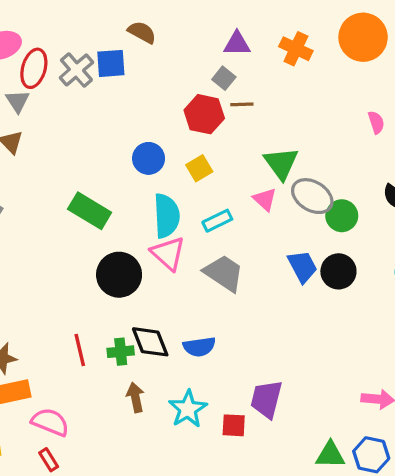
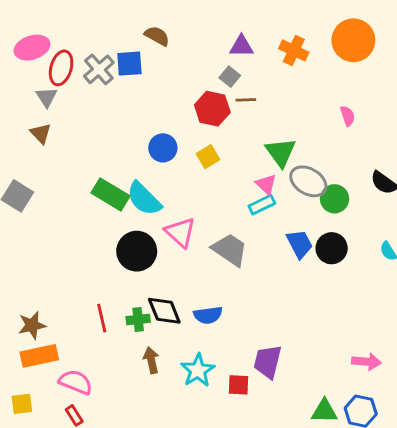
pink semicircle: (376, 122) -> (348, 116), moved
cyan semicircle: (167, 216) -> (144, 199), moved, turned 138
cyan rectangle: (217, 221) -> (262, 205), moved

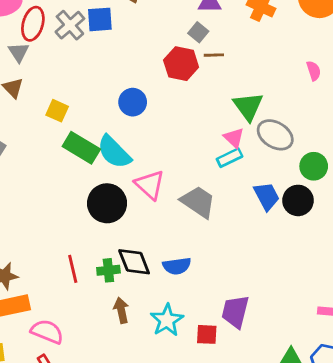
yellow square: (208, 157) -> (57, 111), moved, turned -35
green circle: (334, 199) -> (314, 166), moved

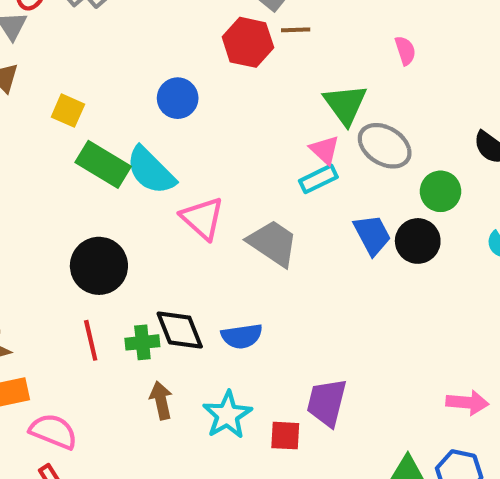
pink semicircle: (314, 71) -> (405, 51), moved
black circle: (107, 203) -> (99, 266), moved

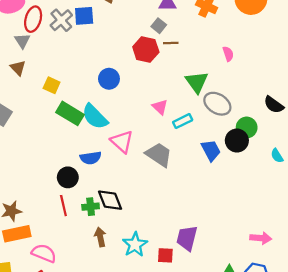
pink triangle: (325, 150) -> (160, 107), moved
black circle: (418, 241) -> (237, 141), moved
black circle: (99, 266) -> (68, 177), moved, size x0.7
blue semicircle: (242, 336) -> (91, 158), moved

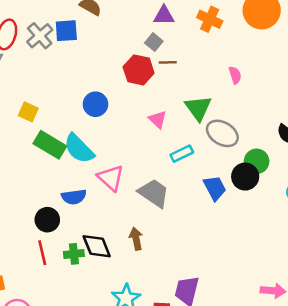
pink triangle: (160, 107) -> (158, 119), moved
brown arrow: (100, 237) -> (136, 239), moved

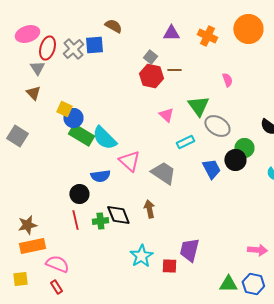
gray square: (154, 42) -> (150, 57), moved
blue circle: (95, 104) -> (73, 118), moved

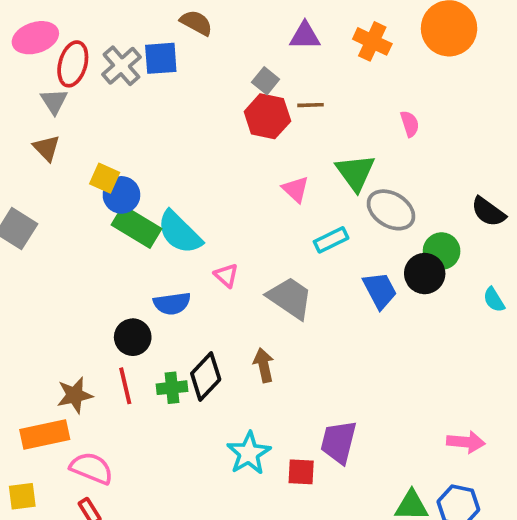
pink triangle: (129, 161) -> (226, 275), size x0.6
black diamond: (118, 215) -> (206, 376), turned 65
brown star: (27, 225) -> (75, 395), moved

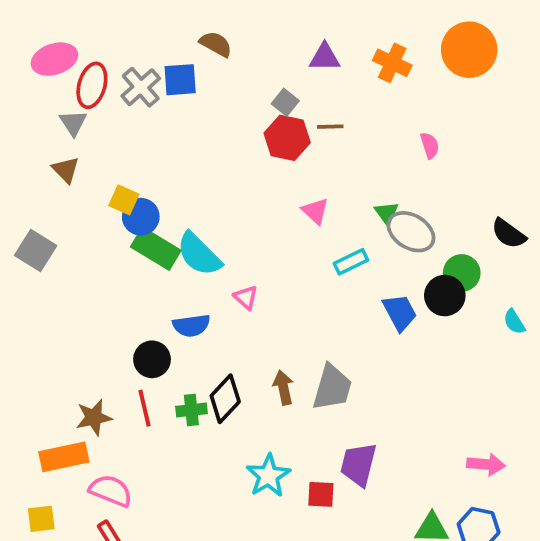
green triangle: (355, 172) -> (387, 213), moved, size x0.6
gray trapezoid: (290, 298) -> (332, 387), moved, turned 72

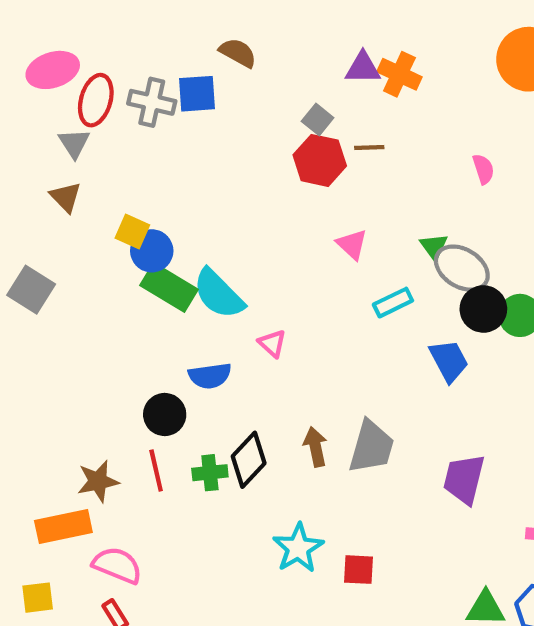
orange cross: (392, 63) -> (399, 74), moved
gray cross: (141, 87) -> (152, 102), turned -36
black circle: (445, 296) -> (483, 309), moved
purple trapezoid: (358, 464) -> (464, 479), moved

